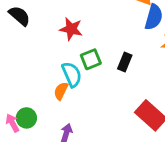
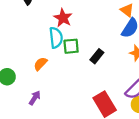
cyan semicircle: (72, 74) -> (56, 38), moved

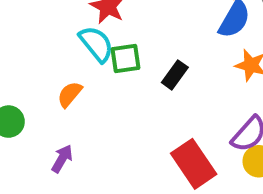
cyan semicircle: (56, 38) -> (96, 44), turned -30

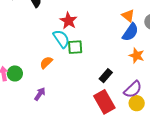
black rectangle: (175, 75) -> (106, 76), moved

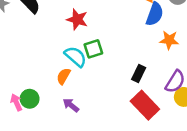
cyan semicircle: (61, 39) -> (75, 57), moved
purple arrow: (40, 94) -> (71, 105), moved, turned -72

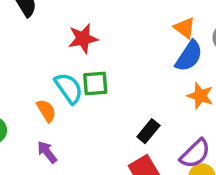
red star: (77, 19) -> (83, 39), turned 30
orange semicircle: (64, 76) -> (46, 111), turned 105

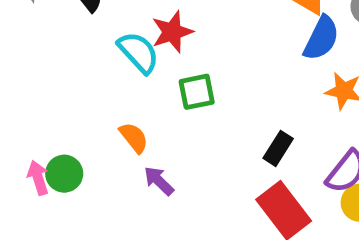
cyan semicircle: (69, 88) -> (138, 52), moved
purple arrow: (47, 152) -> (159, 181), moved

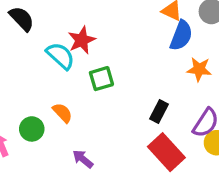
green circle: (64, 174) -> (32, 129), moved
purple arrow: (159, 181) -> (83, 159), moved

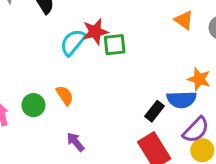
blue semicircle: (181, 36) -> (182, 99), moved, turned 56
cyan semicircle: (60, 56) -> (73, 42), turned -104
green square: (101, 79) -> (115, 45), moved

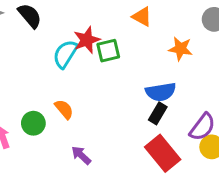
orange triangle: (184, 20) -> (142, 17), moved
orange star: (199, 79) -> (180, 49), moved
blue semicircle: (182, 99) -> (161, 92), moved

